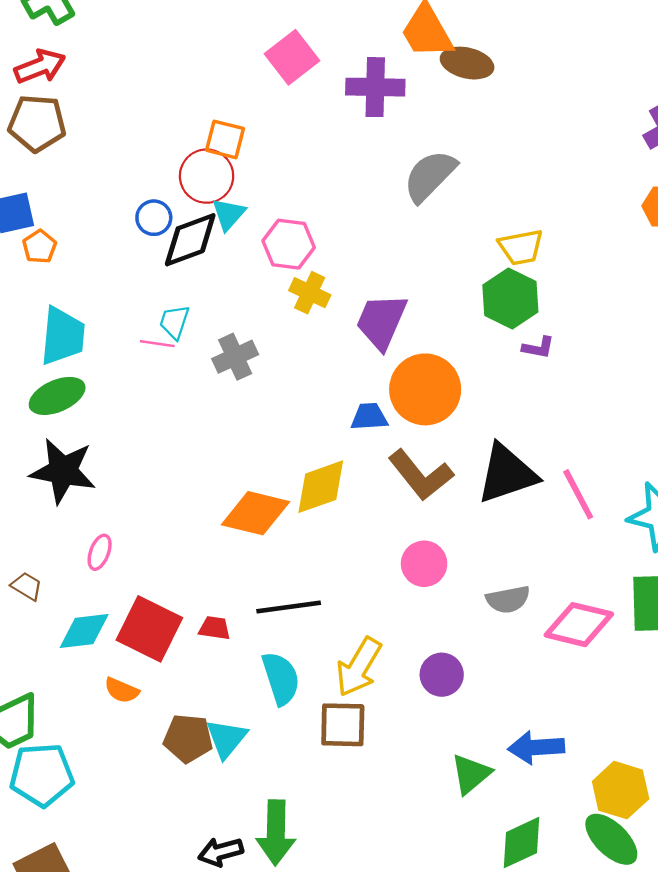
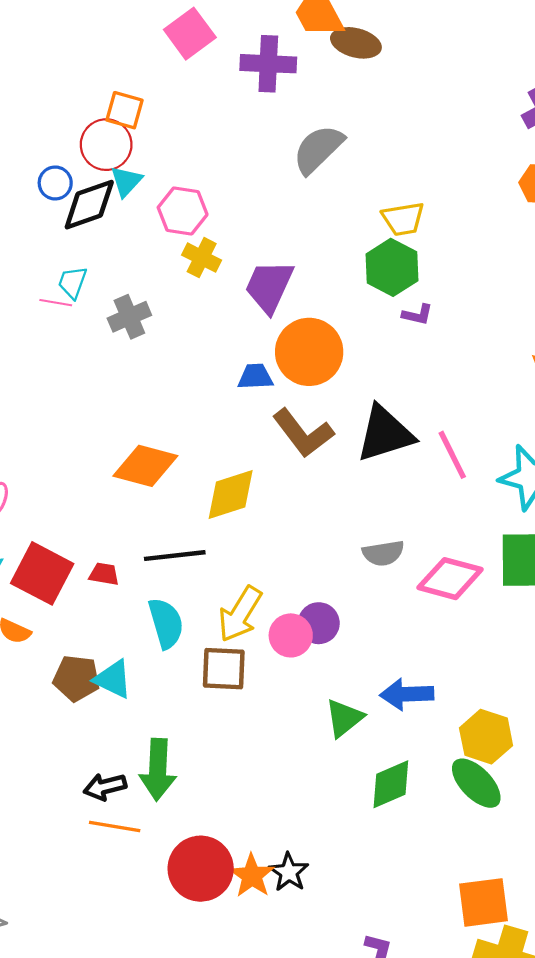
yellow diamond: (321, 487) -> (231, 495), moved
pink circle: (424, 564) -> (291, 635), moved
cyan triangle: (226, 738) -> (113, 679), turned -45

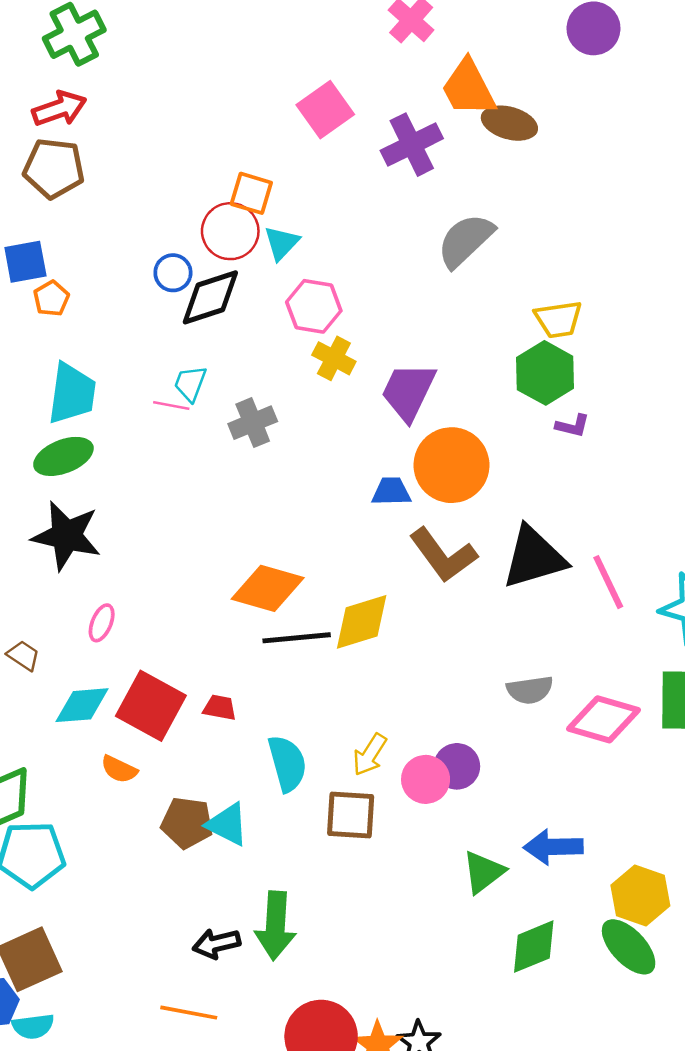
purple cross: (268, 64) -> (412, 145), turned -30
cyan triangle: (126, 181) -> (282, 243), moved
black line: (175, 556) -> (297, 638), moved
yellow arrow: (240, 614) -> (370, 755), size x0.7
orange line: (115, 827) -> (189, 1013), moved

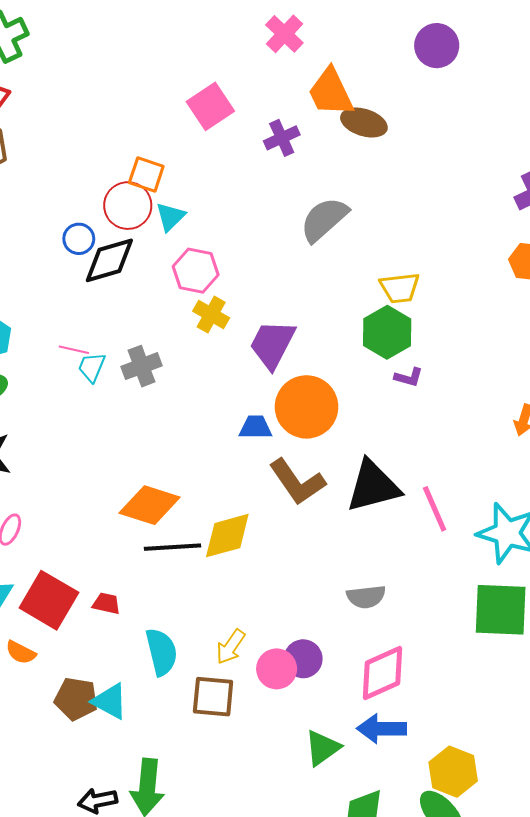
purple cross: (412, 145) -> (282, 138), size x0.7
cyan trapezoid: (190, 383) -> (92, 367), moved
pink diamond: (604, 719) -> (383, 673), moved, turned -42

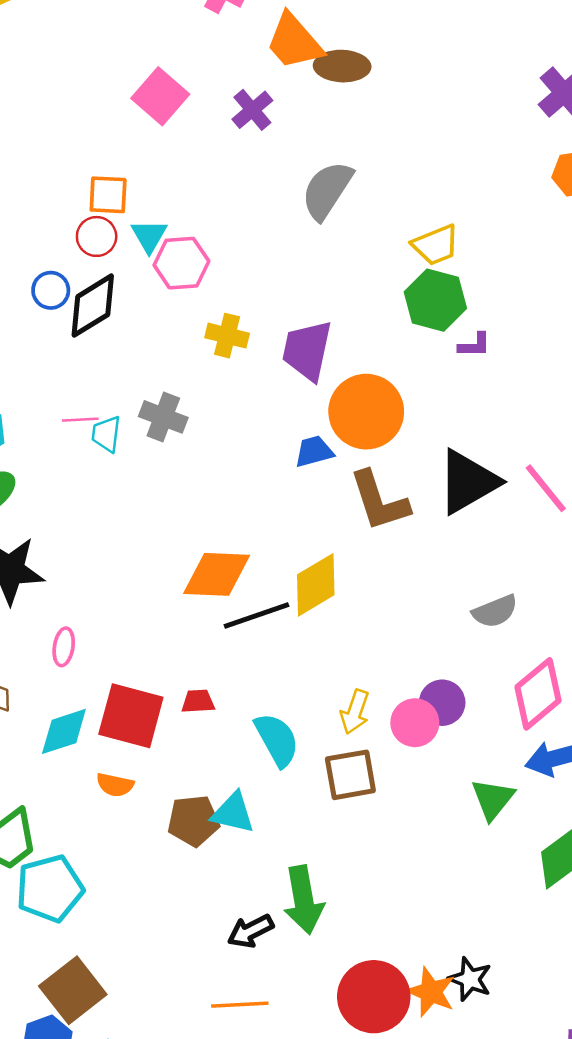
red circle: (128, 206) -> (97, 236), size x0.7
pink hexagon: (196, 271) -> (181, 263), moved
gray cross: (142, 366) -> (163, 417), turned -33
brown L-shape: (297, 482) -> (379, 501), turned 32

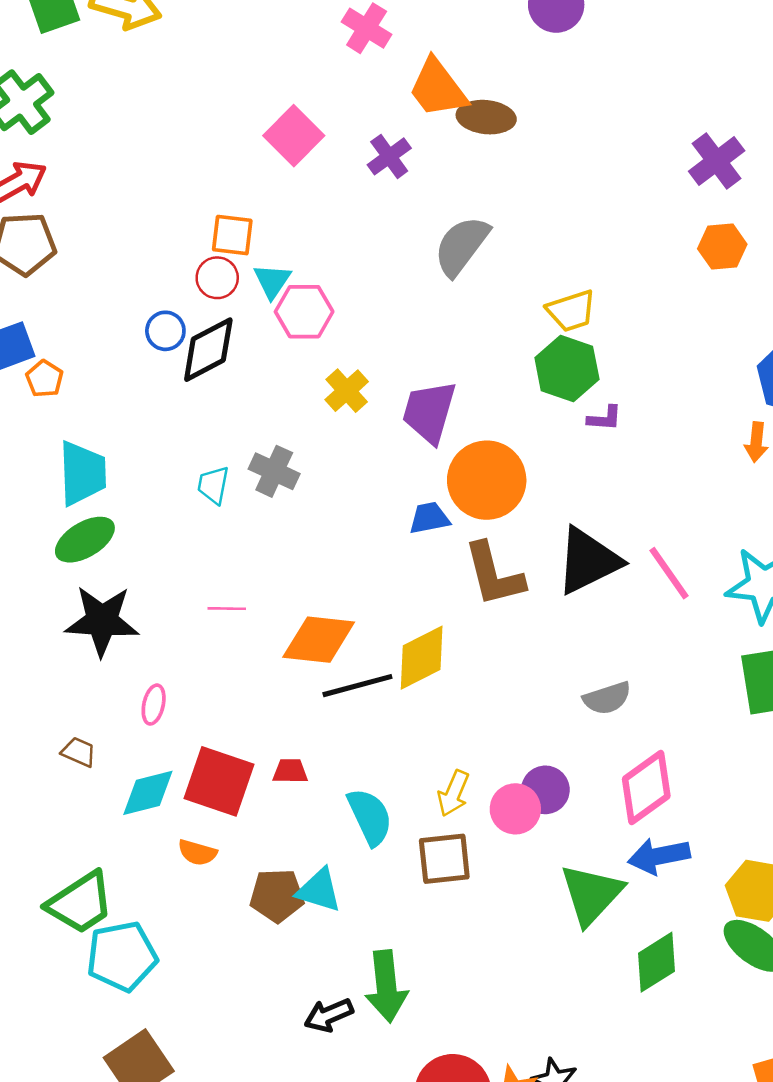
yellow cross: (227, 336) -> (347, 391), turned 30
pink line: (80, 420) -> (227, 609), moved
green triangle: (493, 799) -> (591, 894), size x1.4

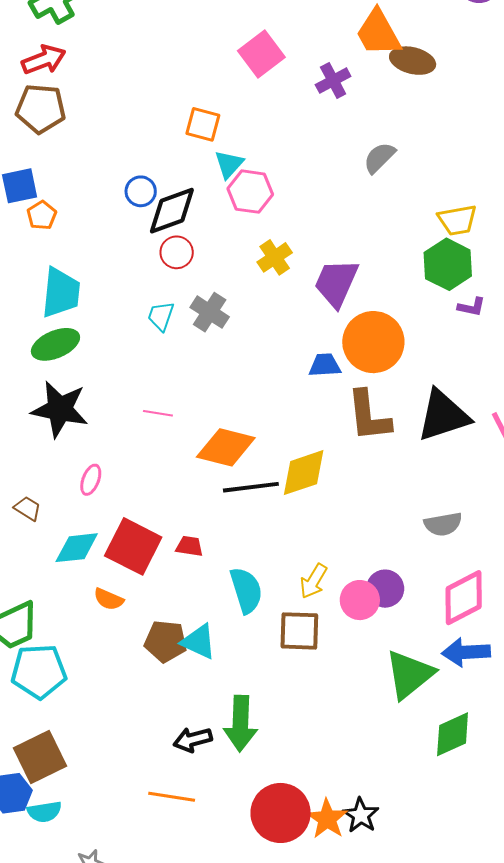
gray semicircle: (461, 246) -> (379, 158), size x0.7
red circle: (217, 278) -> (177, 252), moved

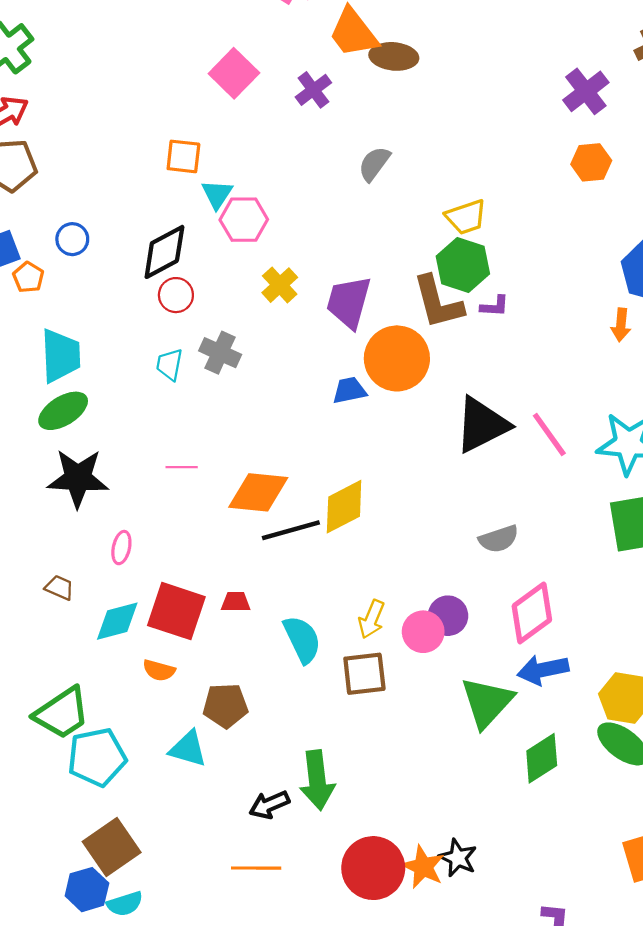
blue circle: (141, 191) -> (72, 239), moved
brown L-shape: (369, 416) -> (438, 302), moved
cyan triangle: (199, 642) -> (188, 749), moved

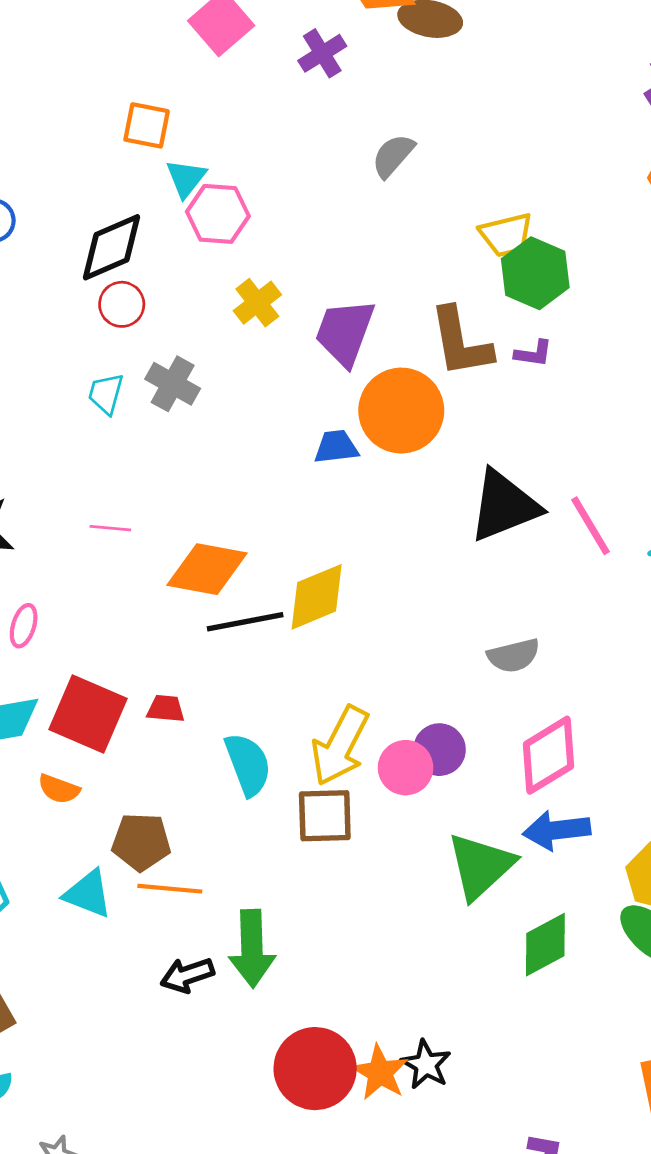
green hexagon: (463, 265) -> (535, 273), moved
yellow arrow: (372, 619) -> (340, 746), size x1.6
orange line: (256, 868) -> (170, 889), moved

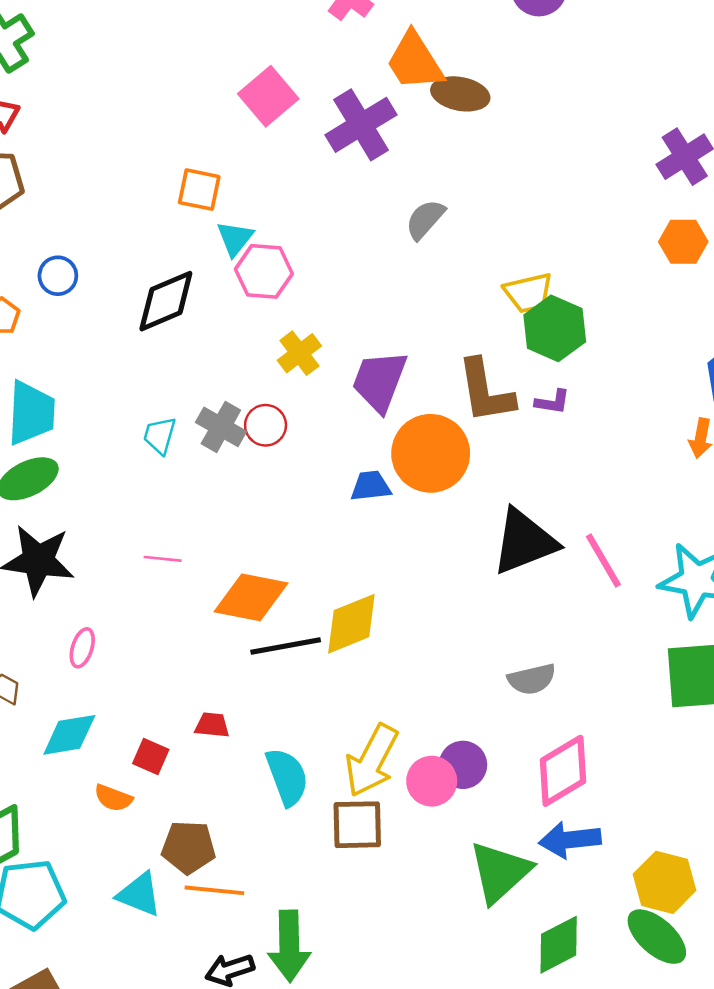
purple cross: (322, 53) -> (361, 125), size x1.6
red circle: (122, 304) -> (266, 425), moved
red square: (88, 714) -> (151, 756), moved, size x0.5

